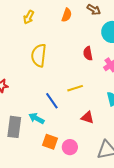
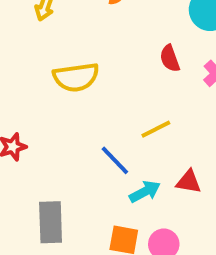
yellow semicircle: (39, 55) -> (76, 77), turned -95
cyan arrow: (36, 118) -> (145, 192), moved, turned 133

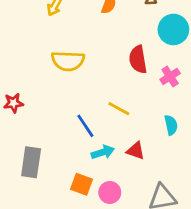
red semicircle: (170, 58) -> (138, 59), size x1.4
yellow line: (156, 129) -> (119, 109), turned 45

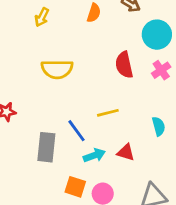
pink cross: (170, 76) -> (161, 70), moved
yellow line: (119, 109) -> (108, 113), turned -40
gray rectangle: (31, 162) -> (46, 147), moved

